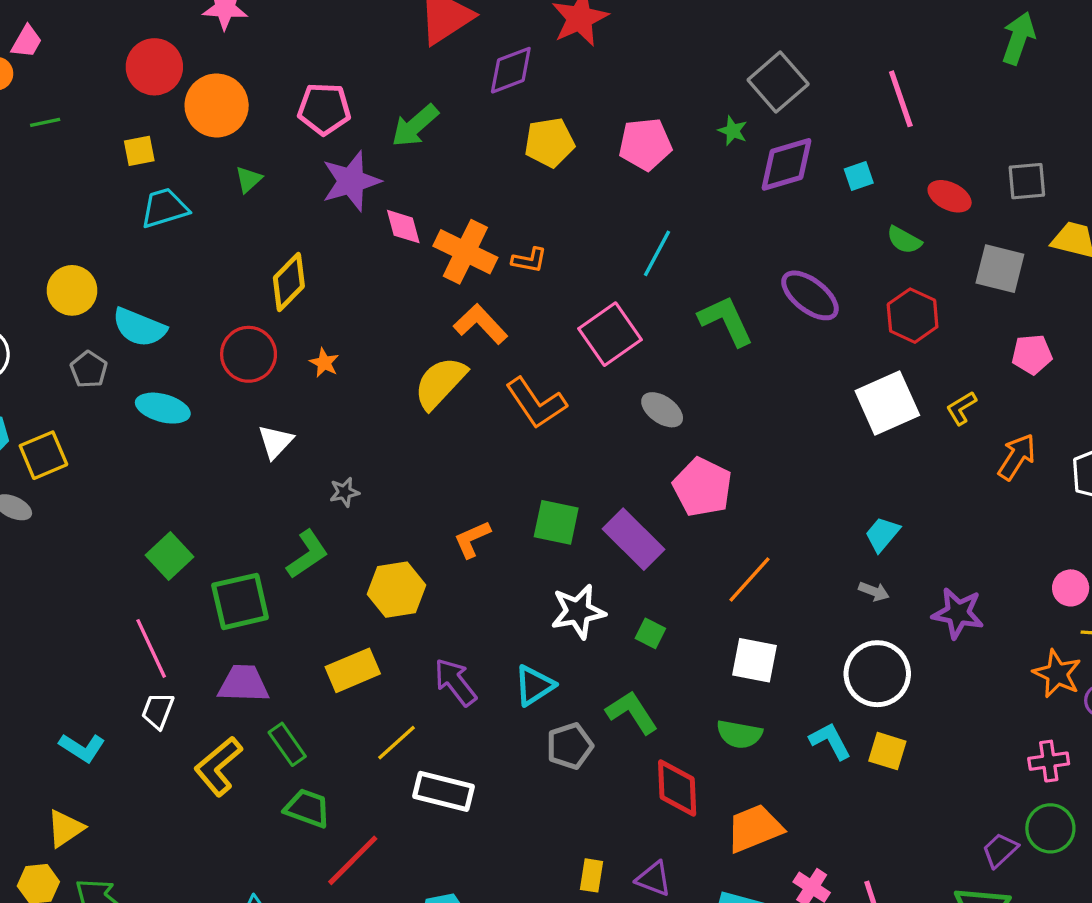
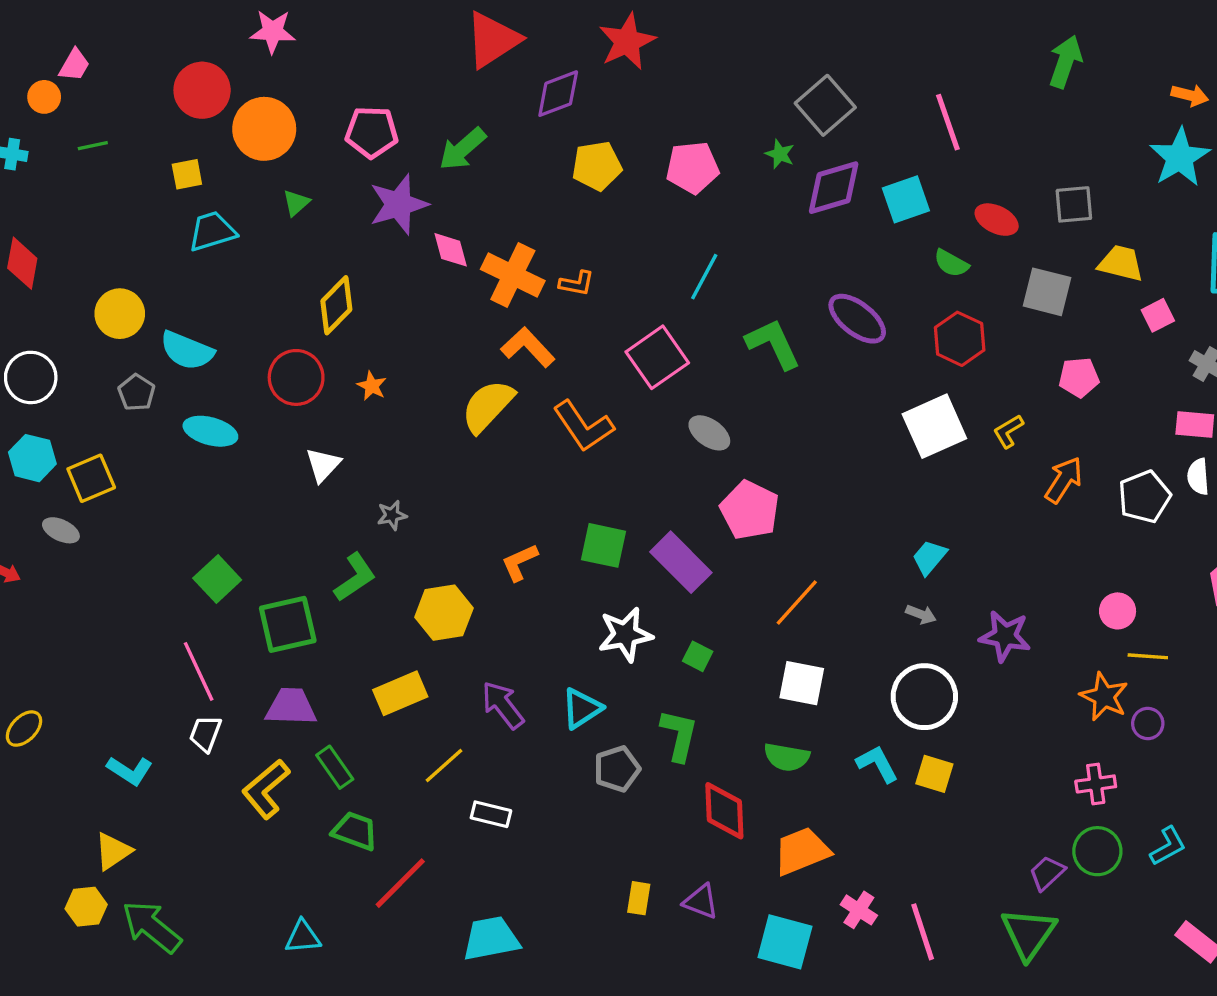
cyan square: (859, 176) -> (906, 199), size x1.6
green L-shape: (632, 712) -> (679, 735), turned 46
white rectangle: (444, 791) -> (491, 814), size x0.7

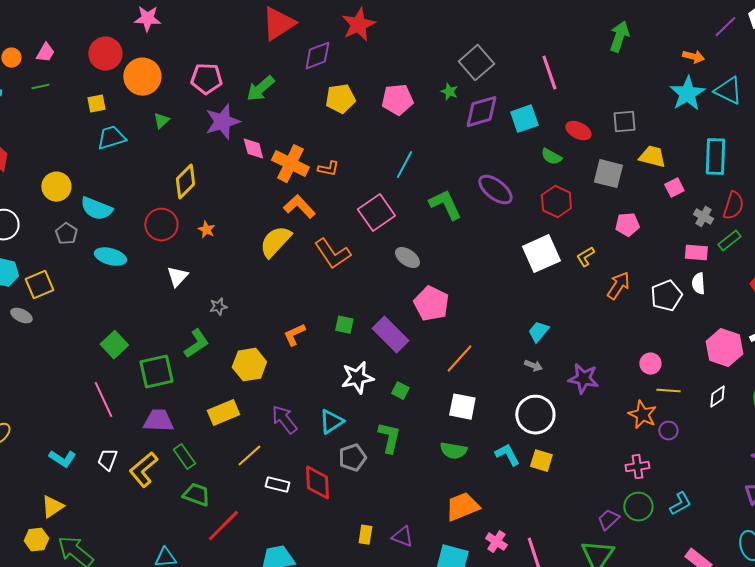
pink trapezoid: (74, 65) -> (45, 53), moved
green square: (604, 545) -> (344, 325), size x0.7
white trapezoid: (205, 734) -> (107, 460), moved
red diamond: (724, 811) -> (317, 483), moved

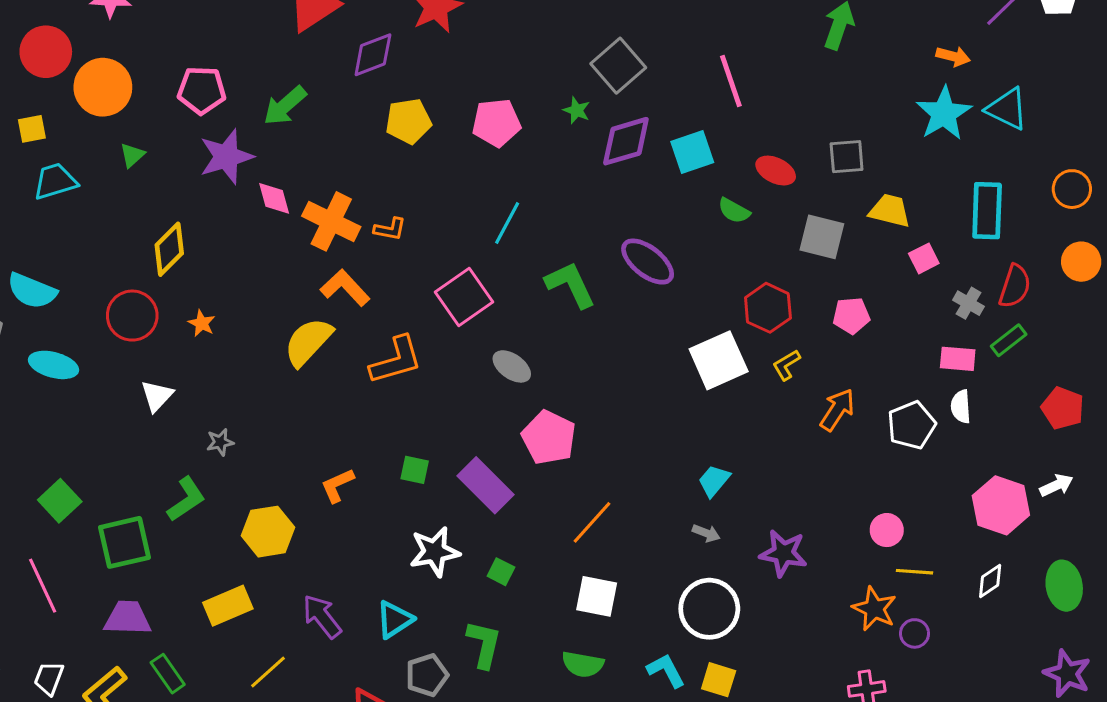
red hexagon: (556, 202) -> (768, 308), moved
orange L-shape: (332, 254) -> (396, 360), turned -72

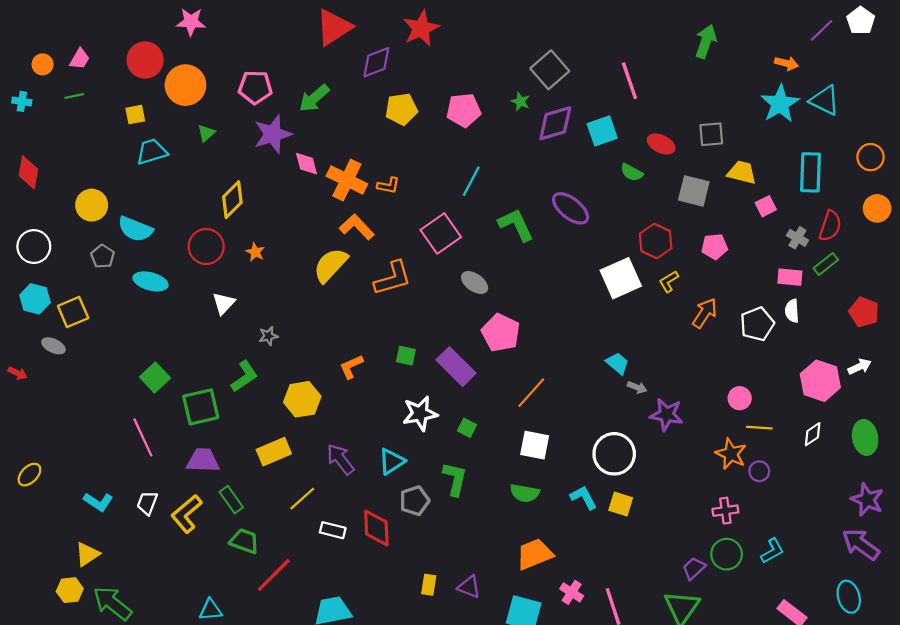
cyan trapezoid: (714, 481) -> (617, 363), turned 90
gray arrow: (706, 533) -> (637, 387), moved

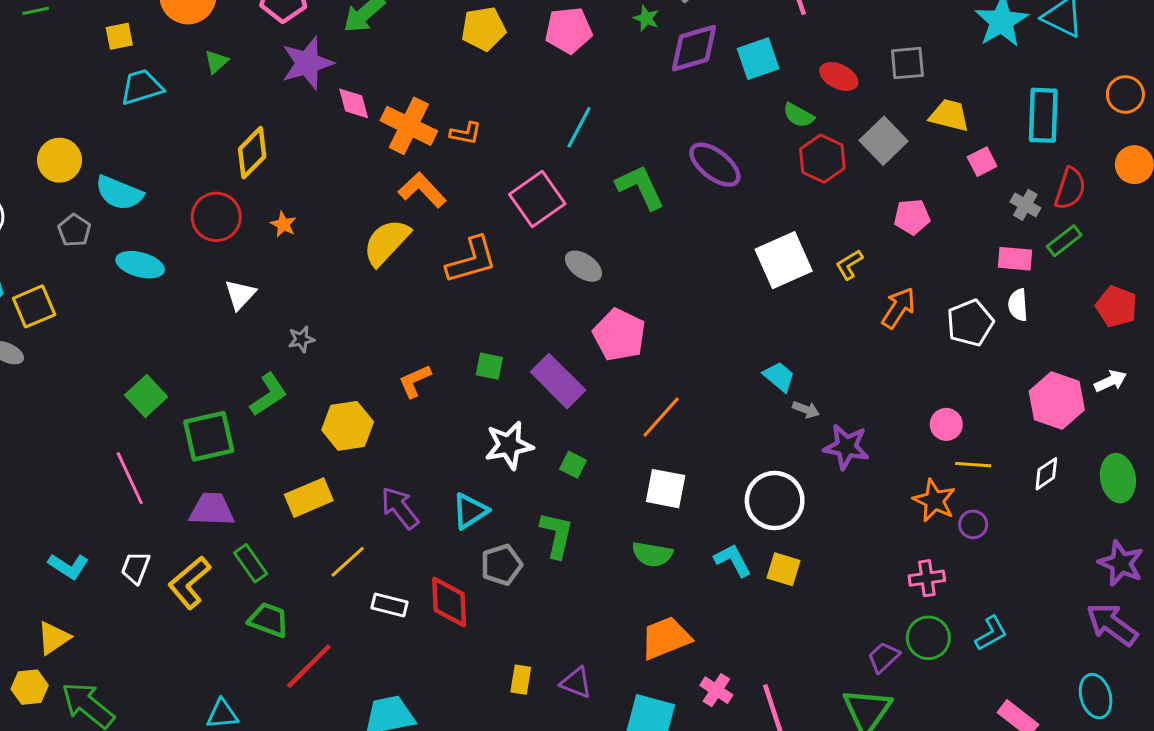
gray square: (694, 191) -> (884, 141), turned 32
red hexagon: (656, 241) -> (822, 159), moved

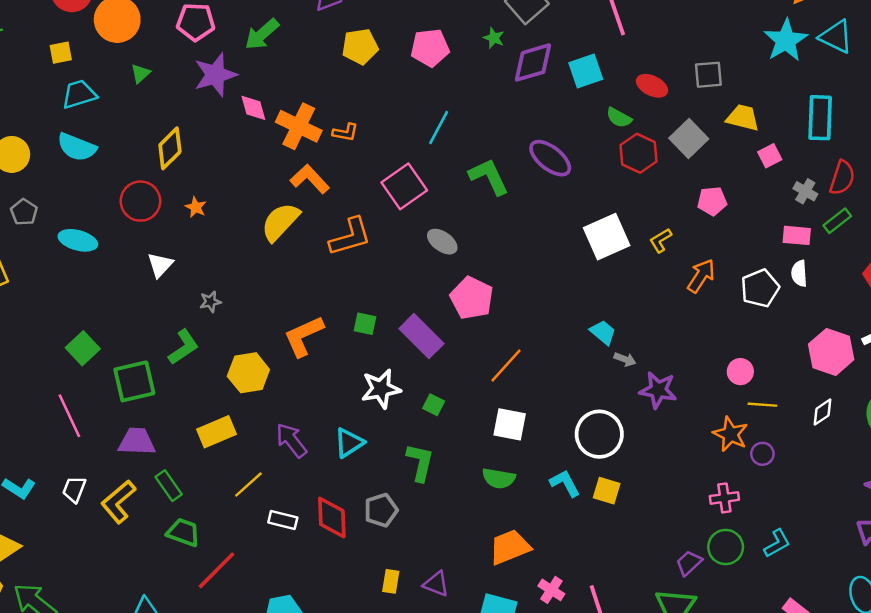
cyan semicircle: (119, 193) -> (77, 147), moved
orange L-shape: (415, 381) -> (304, 336), size x1.5
gray pentagon: (501, 565) -> (381, 510), moved

